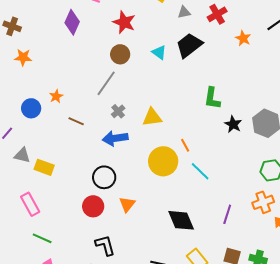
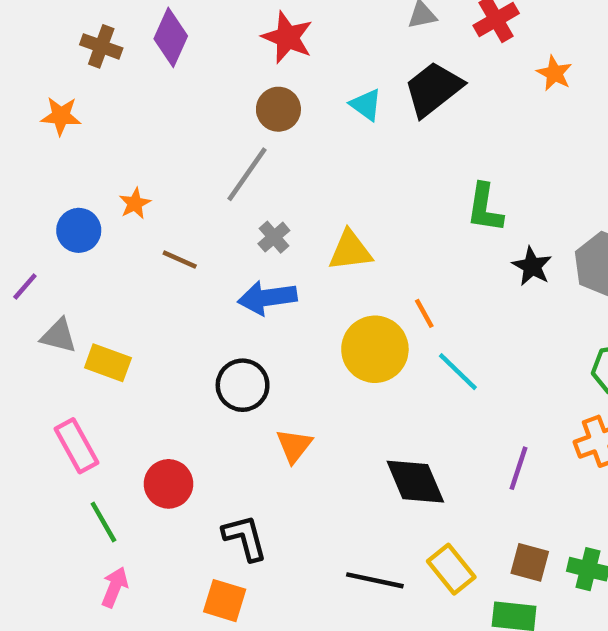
brown cross: (12, 26) -> (101, 46), moved
red circle: (93, 206) -> (169, 484), moved
green line: (42, 238) -> (103, 522), turned 36

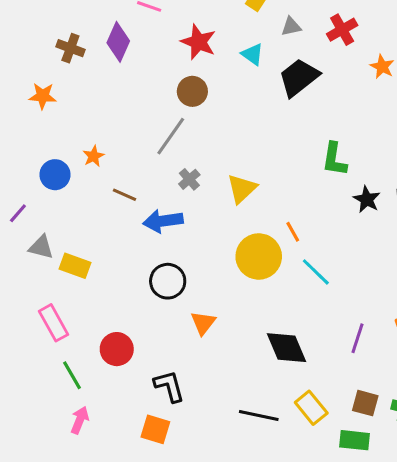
cyan triangle: (366, 105) -> (253, 54), moved
yellow triangle: (350, 251) -> (242, 189), turned -36
blue arrow: (267, 298) -> (163, 221), moved

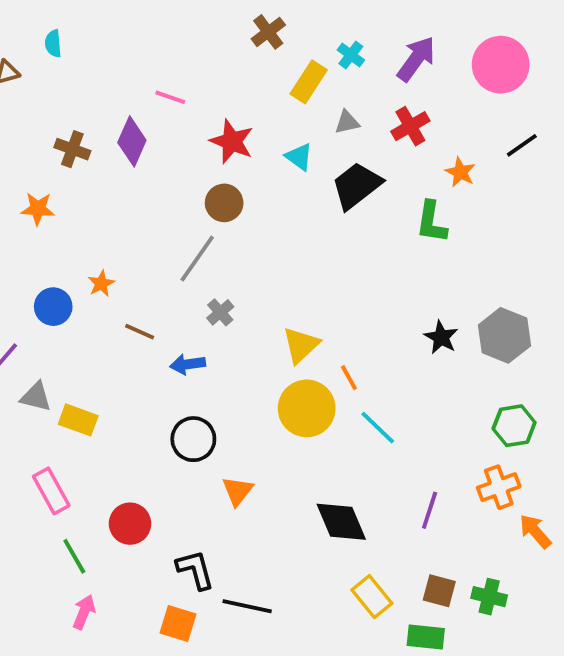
green L-shape: (334, 159) -> (432, 222), moved
yellow triangle: (242, 189) -> (301, 345), moved
blue arrow: (163, 221) -> (188, 364), size x0.7
black line: (259, 415) -> (247, 606), moved

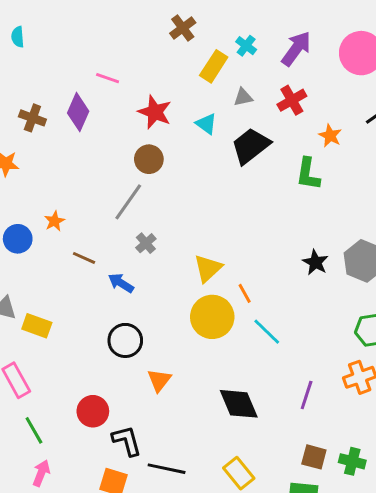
blue arrow: (188, 364) -> (121, 283), turned 40
red circle: (130, 524) -> (93, 411), moved
yellow rectangle: (372, 597) -> (239, 473), moved

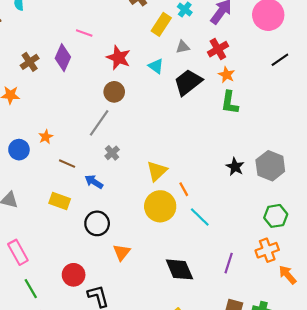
brown cross: (32, 118) -> (30, 62), turned 36
orange star: (330, 136) -> (227, 75), moved
yellow rectangle: (37, 326) -> (60, 201), moved

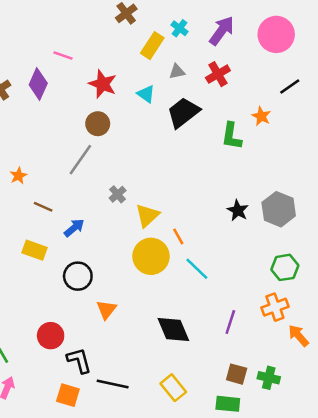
orange star: (227, 75) -> (261, 116), moved
gray cross: (112, 153) -> (118, 194), moved
blue arrow: (94, 182) -> (74, 228), turned 108

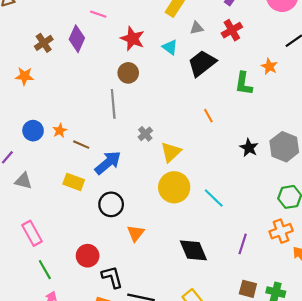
gray line: (80, 160) -> (113, 104), turned -40
orange star: (18, 176) -> (60, 131), moved
blue arrow: (74, 228) -> (108, 163), size x1.5
orange line: (178, 236) -> (208, 116), moved

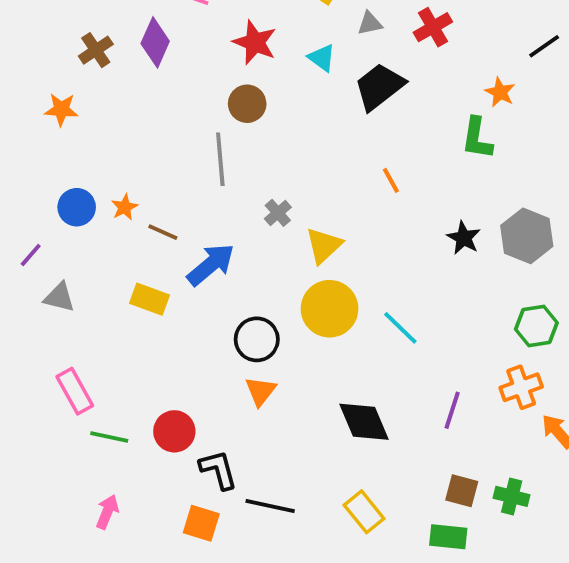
green L-shape: (244, 84) -> (477, 138), moved
black circle: (111, 204) -> (257, 339), moved
green line: (45, 270) -> (109, 437), moved, turned -48

